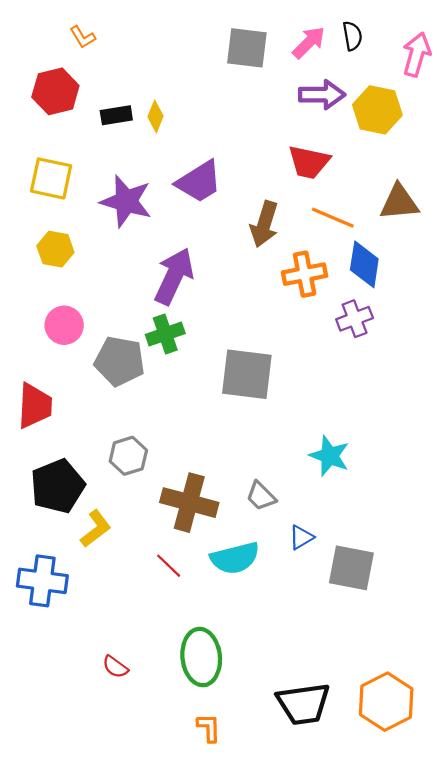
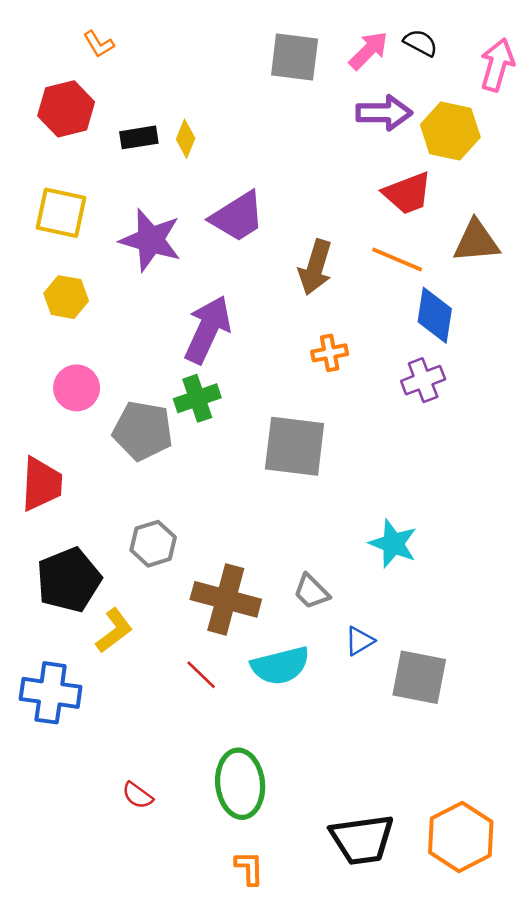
black semicircle: (352, 36) -> (420, 43), turned -52
red trapezoid: (309, 162) -> (407, 193), moved, turned -33
orange cross: (305, 274) -> (330, 353), moved, size x0.7

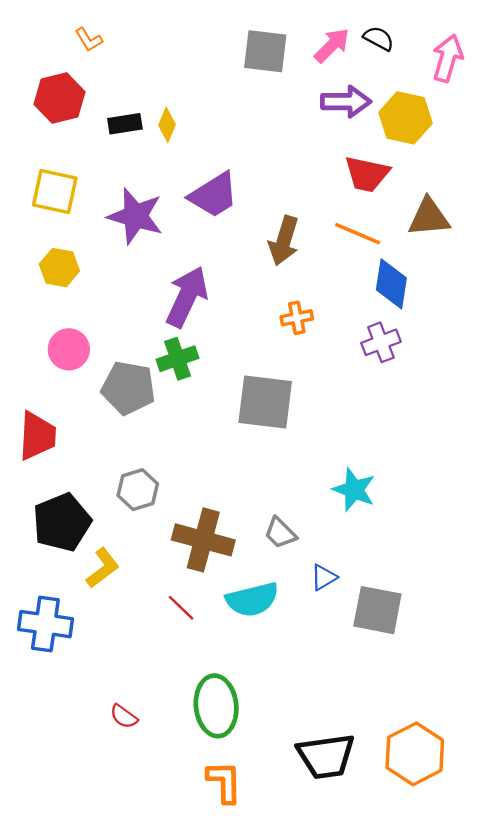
red trapezoid: (407, 193) -> (367, 174), turned 33
orange L-shape: (249, 868) -> (224, 782), size x1.4

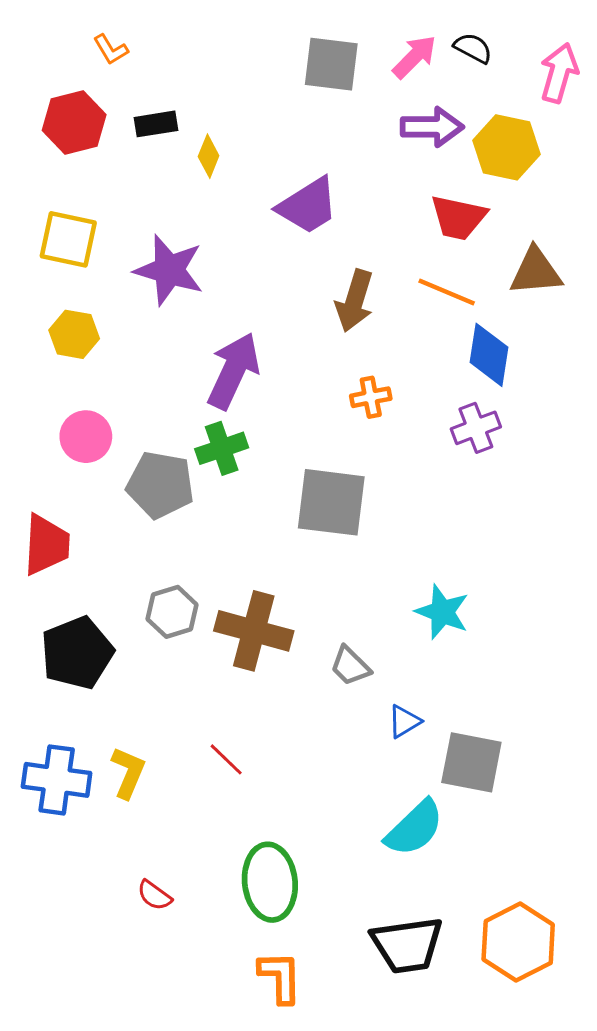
black rectangle: (125, 124) -> (156, 124), moved
purple trapezoid: (214, 195) -> (308, 206), moved
brown cross: (203, 540) -> (254, 631), moved
yellow L-shape: (103, 568) -> (128, 773), moved, turned -30
cyan semicircle: (252, 600) -> (415, 828), moved, turned -30

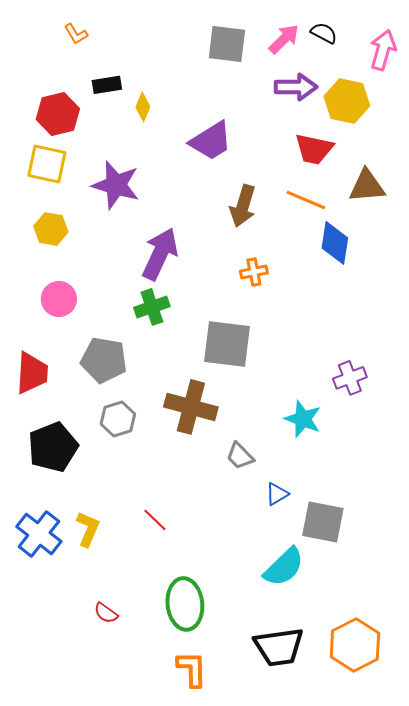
red hexagon: (74, 123) -> (58, 114), moved
purple cross: (476, 428) -> (350, 378), moved
gray pentagon: (160, 485) -> (104, 360), moved
brown cross: (254, 631) -> (191, 407), moved
blue cross: (57, 780) -> (39, 534), turned 30

